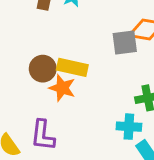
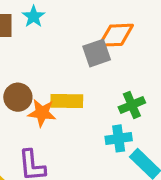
yellow rectangle: (72, 67) -> (67, 101), moved

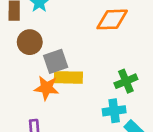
gray square: (97, 53) -> (56, 61), moved
brown circle: (18, 97) -> (30, 42), moved

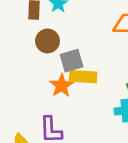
orange star: (46, 88) -> (62, 86), turned 30

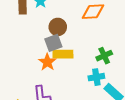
brown circle: (48, 41) -> (58, 27), moved

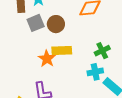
gray square: (53, 43) -> (36, 23), moved

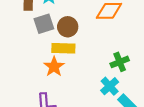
yellow rectangle: (62, 50) -> (63, 48), moved
cyan cross: (95, 72) -> (110, 86), turned -35

